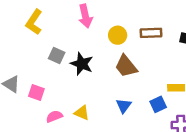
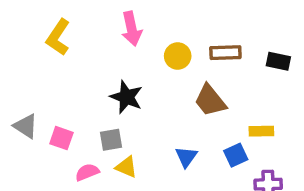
gray square: (57, 55) -> (111, 140), moved, turned -35
brown trapezoid: (126, 66) -> (210, 100), moved

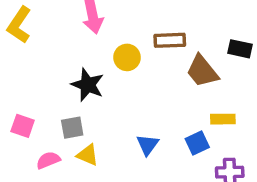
brown rectangle: (225, 53) -> (170, 40), moved
yellow circle: (178, 56) -> (127, 57), moved
brown trapezoid: (210, 100) -> (202, 71), moved

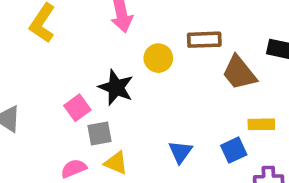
pink square: (23, 126) -> (77, 108), moved, turned 35

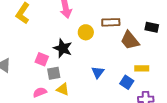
pink square: (77, 108) -> (42, 59), turned -32
blue square: (234, 150) -> (127, 82), turned -32
blue triangle: (180, 152) -> (98, 72), moved

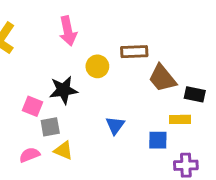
black rectangle: (152, 27) -> (195, 94), moved
black star: (63, 48) -> (63, 90), turned -30
blue square: (127, 82) -> (158, 140), turned -32

